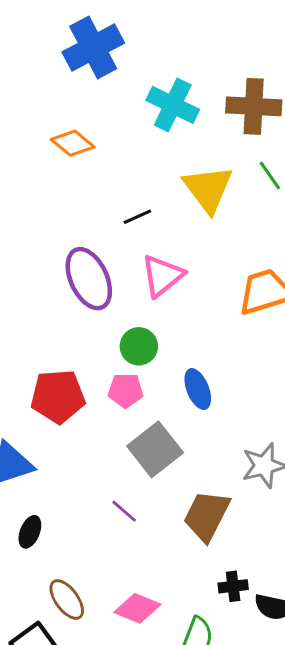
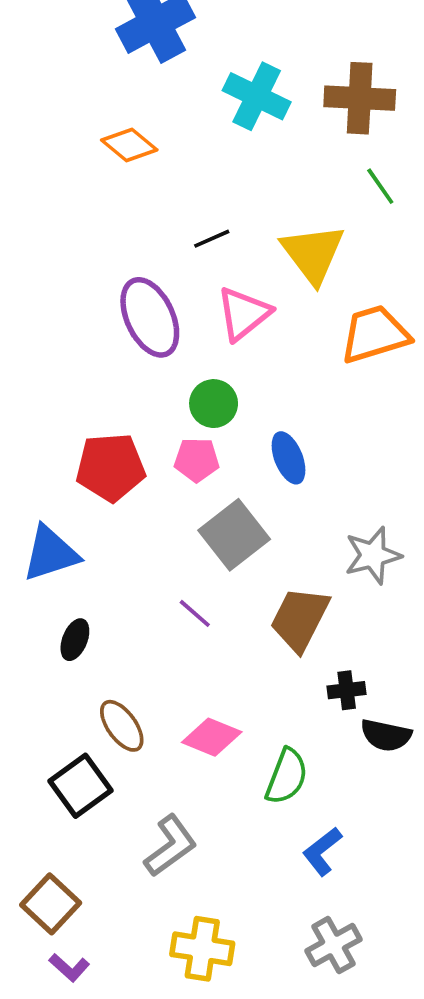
yellow triangle: (208, 189) -> (313, 254), moved
black cross: (233, 586) -> (347, 690), moved

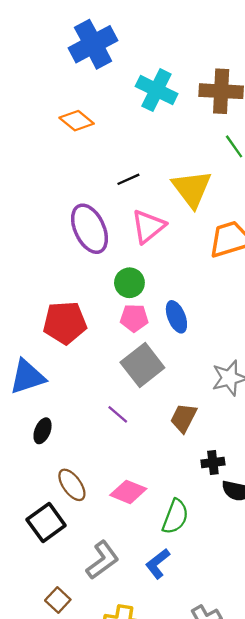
pink pentagon: (197, 460) -> (134, 318), moved
brown trapezoid: (300, 619) -> (184, 418), size x0.7
blue L-shape: (322, 851) -> (158, 564), moved
brown square: (51, 904) -> (58, 600), moved, size x0.7

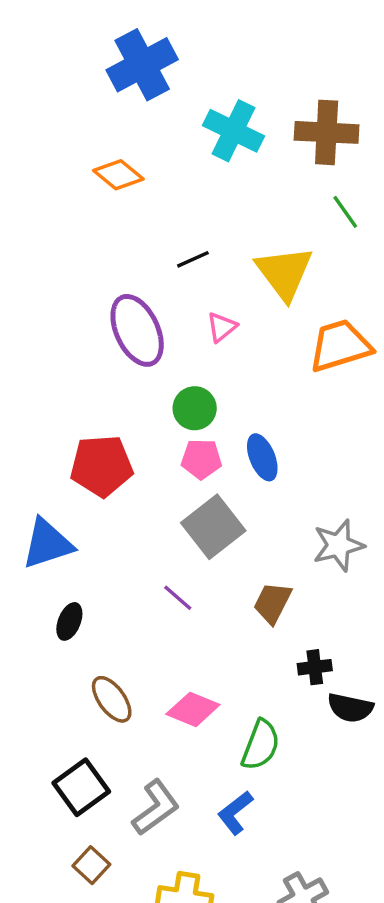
pink triangle: (148, 226) -> (222, 327), size x0.6
black square: (46, 522) -> (81, 787), moved

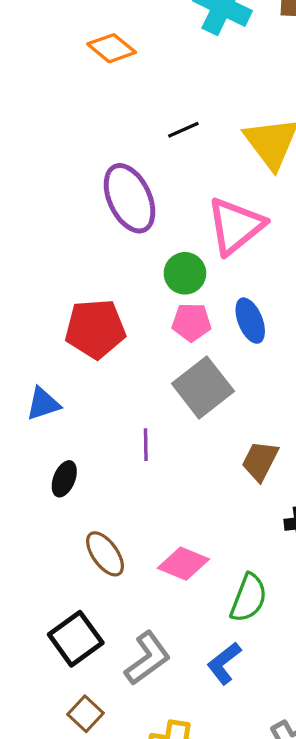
pink triangle: (222, 327) -> (236, 226), moved, size x2.0
blue triangle: (47, 544) -> (43, 404), size x0.7
purple line: (178, 598) -> (146, 445), moved, turned 48

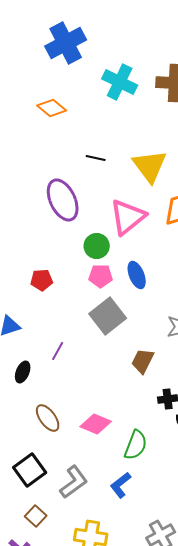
black line: (183, 130) -> (96, 158), turned 36
red pentagon: (95, 329) -> (42, 280), size x0.6
purple line: (146, 445) -> (58, 351), moved, turned 30

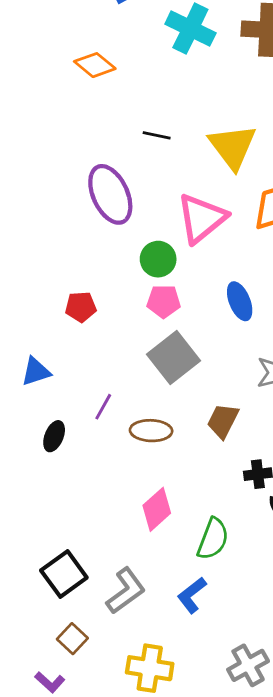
blue ellipse: (137, 275) -> (240, 301), moved
brown ellipse: (48, 418) -> (151, 431), moved, turned -52
pink diamond: (96, 424) -> (157, 509), turned -64

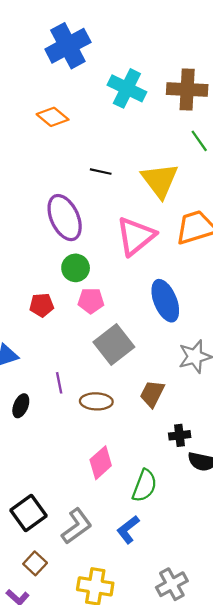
green circle: (158, 259) -> (76, 268), moved
pink pentagon: (164, 301) -> (91, 301), moved
blue ellipse: (240, 301) -> (165, 301), size x1.4
purple line: (103, 407) -> (59, 383), turned -40

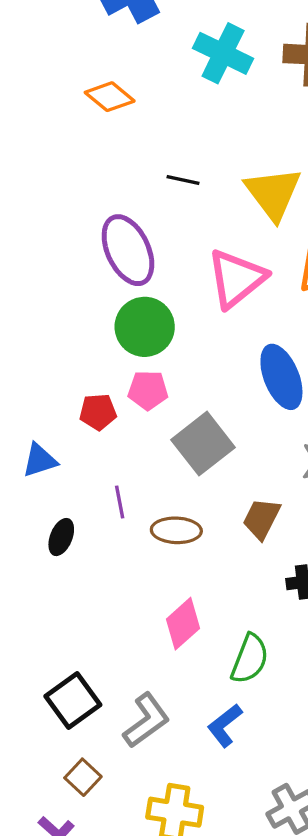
green circle: (76, 268) -> (145, 327), size x1.4
pink pentagon: (91, 301) -> (148, 390), moved
red pentagon: (42, 305) -> (98, 412), moved

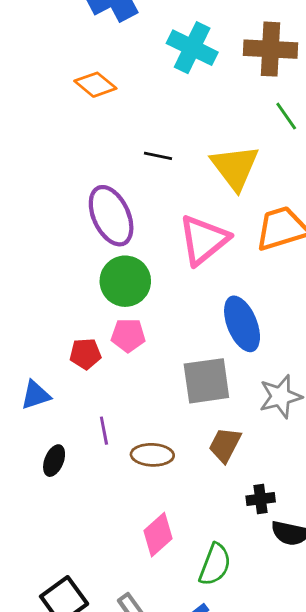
gray square: (203, 444) -> (206, 381), moved, turned 30

